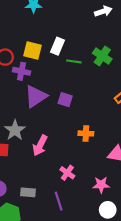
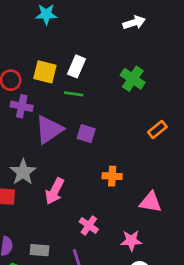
green line: (74, 61) -> (74, 94), moved
purple cross: (22, 71) -> (22, 106), moved

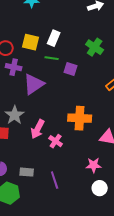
purple square: (86, 134) -> (71, 69), moved
orange cross: (112, 176) -> (80, 118), size x1.6
pink cross: (89, 225) -> (56, 141), moved

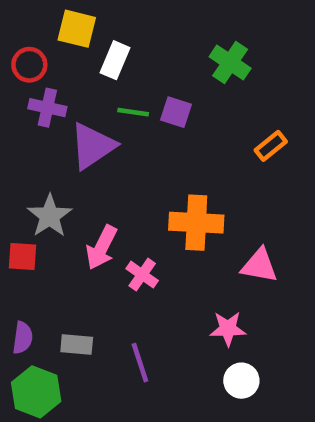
white rectangle: (54, 38) -> (115, 60), moved
yellow square: (31, 42) -> (77, 29), moved
green line: (52, 58) -> (133, 112), moved

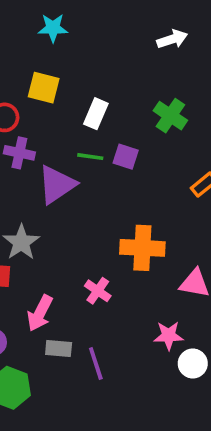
white rectangle: (115, 60) -> (96, 114), moved
pink arrow: (102, 247) -> (40, 313), moved
gray rectangle: (77, 344) -> (59, 349), moved
white circle: (241, 381) -> (193, 363), moved

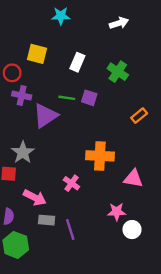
cyan star: (53, 28) -> (61, 16), moved
white rectangle: (96, 114) -> (77, 62), moved
pink arrow: (40, 313) -> (35, 197), turned -90

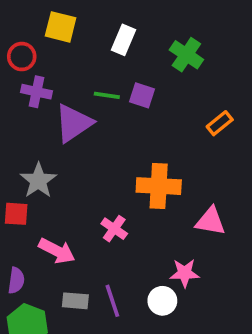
gray rectangle: (47, 220) -> (75, 301), moved
white circle: (132, 230) -> (162, 301), moved

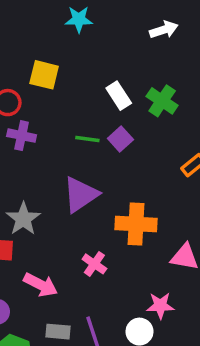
white rectangle: (123, 40) -> (119, 96), moved, turned -56
purple square: (142, 95) -> (120, 139), turned 30
purple triangle: (74, 123) -> (81, 195), moved

